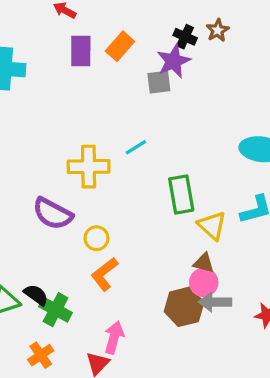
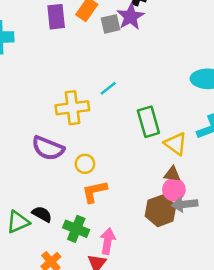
gray square: (159, 82) -> (110, 24), moved
orange L-shape: (104, 274) -> (94, 192), turned 32
green cross: (56, 310) -> (76, 229), moved

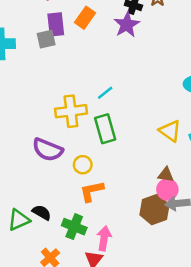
gray square: (110, 24) -> (46, 39), moved
green rectangle: (148, 122) -> (105, 129), moved
yellow triangle: (176, 144) -> (170, 131), moved

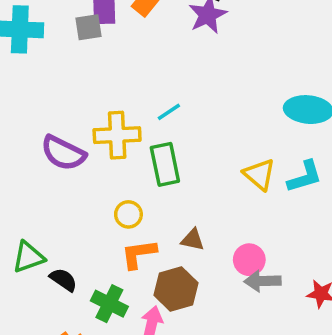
purple semicircle: (48, 150) -> (63, 153), moved
brown triangle: (166, 175) -> (193, 240), moved
brown hexagon: (155, 210) -> (176, 289), moved
green triangle: (19, 220) -> (28, 257), moved

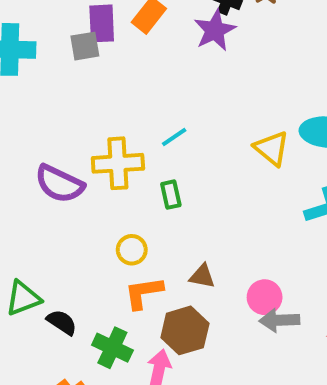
green rectangle: (165, 164) -> (171, 195), size x0.6
yellow triangle: (259, 174) -> (272, 148), moved

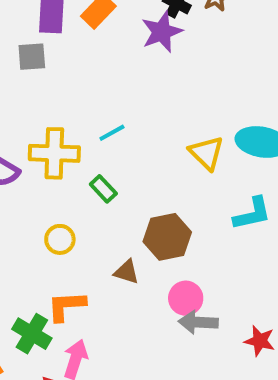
gray square: (85, 46) -> (32, 57), moved
green rectangle: (171, 195) -> (103, 189), turned -36
orange L-shape: (144, 293) -> (66, 306), moved
brown hexagon: (185, 330) -> (167, 237), moved

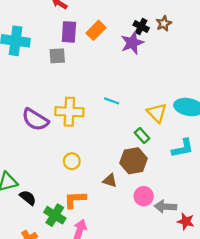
cyan line: (112, 133) -> (112, 101), moved, turned 48
green rectangle: (103, 189) -> (142, 135), moved
gray arrow: (198, 322) -> (165, 207), moved

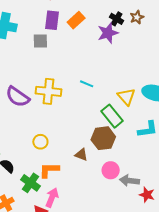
green rectangle: (142, 135) -> (112, 116), size x1.6
yellow circle: (72, 161) -> (40, 142), moved

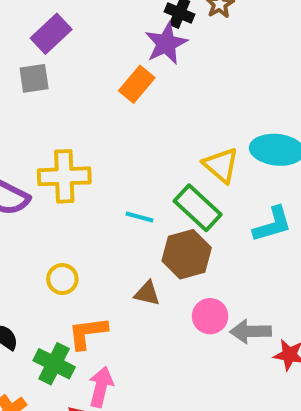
purple rectangle: (52, 20) -> (51, 34), turned 48
orange rectangle: (76, 20) -> (137, 84), moved
cyan line: (87, 84) -> (140, 217), moved

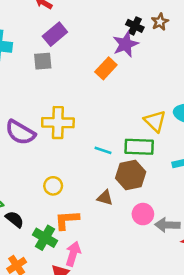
green rectangle: (198, 208) -> (139, 147), turned -44

